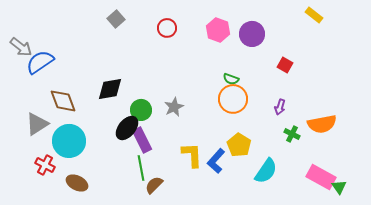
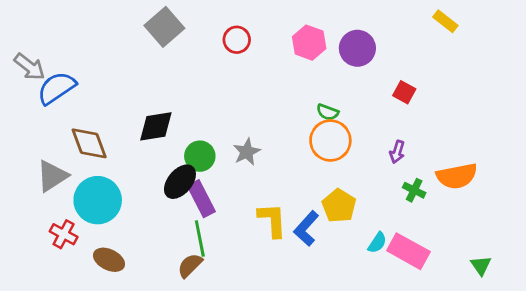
gray square: (116, 19) -> (164, 27), size x1.5
cyan semicircle: (266, 171) -> (377, 243), size x0.6
pink rectangle: (321, 177) -> (408, 251), moved
brown semicircle: (154, 185) -> (190, 265), moved

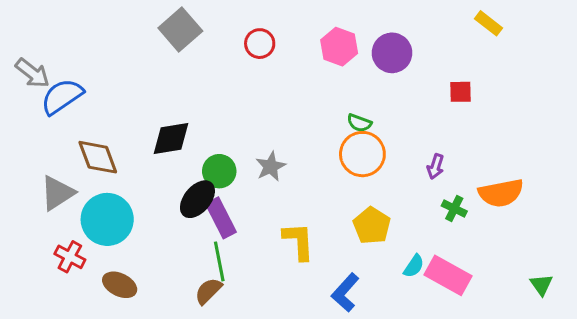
red square: (404, 92) -> (460, 92), moved, turned -30
blue L-shape: (306, 229) -> (345, 293), moved
green triangle: (481, 265) -> (541, 285), moved

